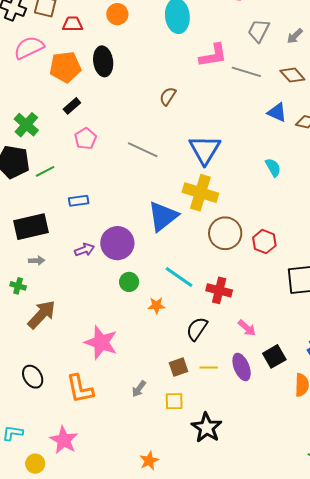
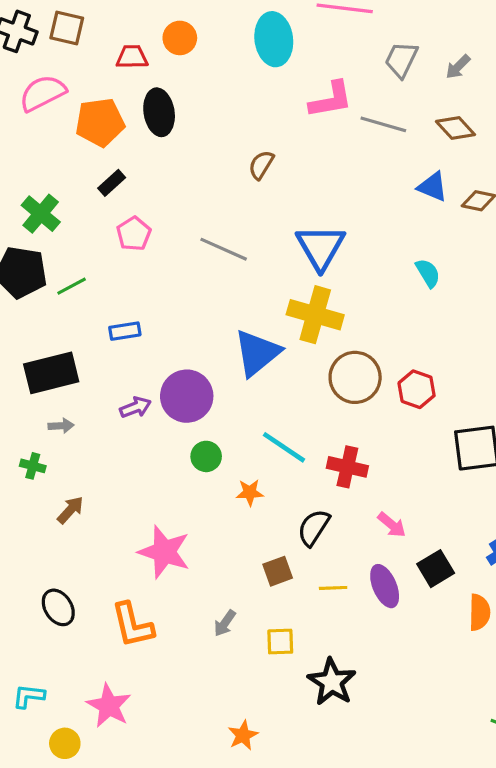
red trapezoid: (73, 24) -> (132, 57), moved
brown arrow: (42, 314) -> (70, 510), size x0.6
brown square: (179, 367) -> (278, 571), moved

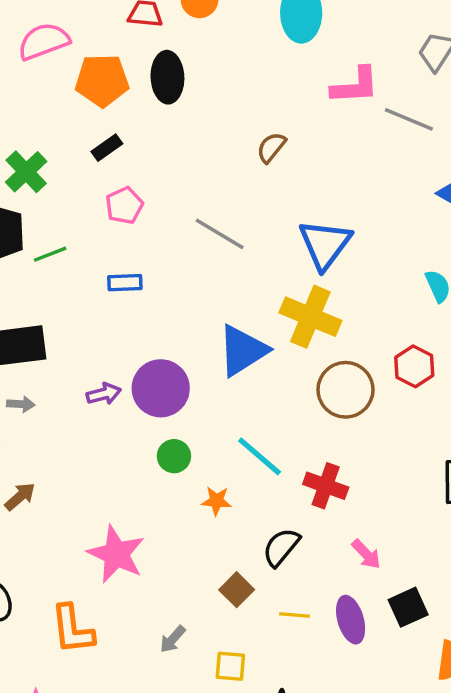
blue rectangle: (125, 331) -> (125, 283), moved
red hexagon: (417, 389) -> (414, 366), moved
brown square: (278, 571) -> (237, 590), turned -32

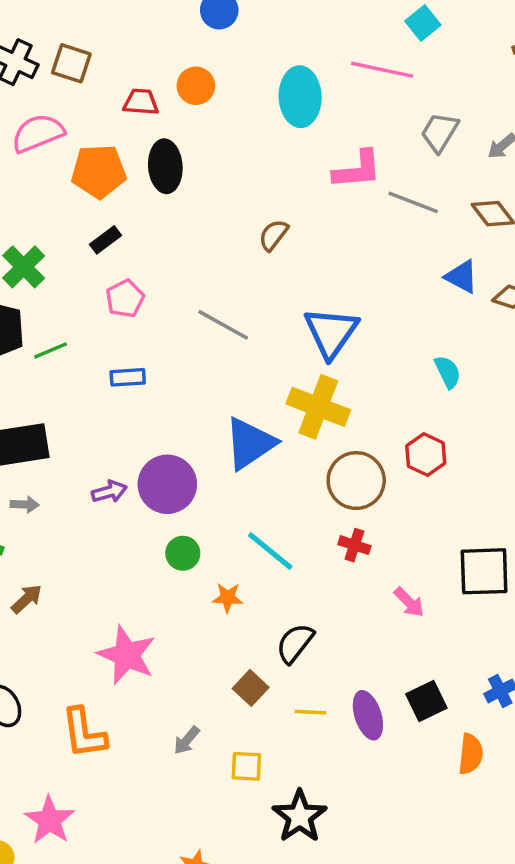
red cross: (326, 486) -> (354, 545), moved, size x0.7
pink arrow: (366, 554) -> (409, 602), moved

